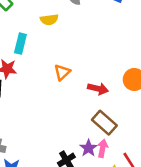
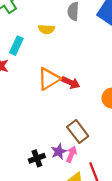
orange triangle: (62, 72) -> (49, 79), size x1.5
red arrow: (98, 89) -> (71, 83), moved

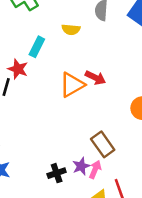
red arrow: (71, 83) -> (95, 78), moved

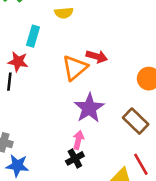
brown rectangle: (103, 144) -> (136, 121), moved
purple star: (81, 166) -> (89, 108), moved, size x1.6
pink arrow: (95, 170) -> (78, 140), moved

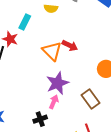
orange triangle: (75, 68) -> (52, 51), turned -45
pink arrow: (78, 140) -> (54, 102), moved

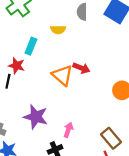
purple star: (57, 83) -> (36, 117), moved, turned -30
brown rectangle: (91, 99) -> (111, 138), moved

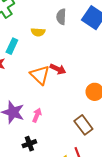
pink arrow: (68, 130) -> (37, 115), moved
brown rectangle: (111, 138) -> (83, 125), moved

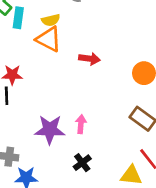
cyan rectangle: (12, 46) -> (18, 18), moved
orange triangle: (40, 75) -> (49, 39), moved

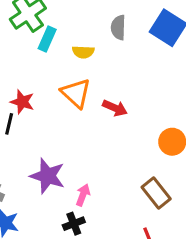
orange triangle: (49, 39) -> (76, 93), moved
pink arrow: (81, 124) -> (83, 195), moved

